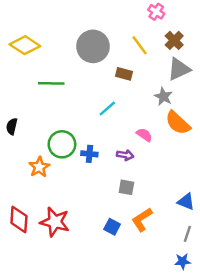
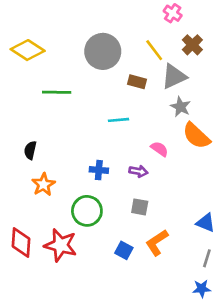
gray triangle: (179, 69) -> (174, 76), moved
cyan line: (107, 108) -> (119, 120), turned 36
black semicircle: (12, 126) -> (30, 150), moved
green circle: (62, 144) -> (87, 211), moved

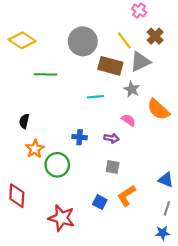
brown rectangle: (137, 82) -> (110, 66), size x1.6
gray star: (181, 107) -> (132, 89), moved
green circle: (87, 211) -> (57, 165), moved
red star: (61, 245) -> (61, 218), moved

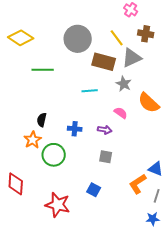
brown cross: (155, 36) -> (146, 34), turned -35
black semicircle: (24, 121) -> (42, 120), moved
orange L-shape: (126, 196) -> (138, 184), moved

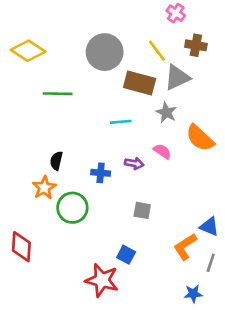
purple arrow: (105, 130) -> (134, 163), moved
red star: (58, 205) -> (102, 280), moved
blue star: (153, 219) -> (193, 294), moved

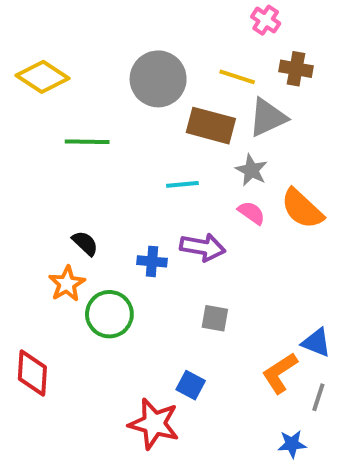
yellow line: (157, 51) -> (237, 77), turned -35
pink semicircle: (162, 151) -> (251, 213), moved
black semicircle: (56, 161) -> (85, 243), turned 120
purple arrow: (134, 163) -> (203, 247), size x1.5

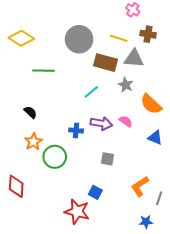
gray triangle: (268, 117) -> (134, 58), turned 30
cyan line: (182, 184) -> (91, 92), turned -35
pink semicircle: (251, 213) -> (126, 121), moved
black semicircle: (85, 243) -> (30, 112), moved
blue triangle: (316, 343) -> (155, 138), moved

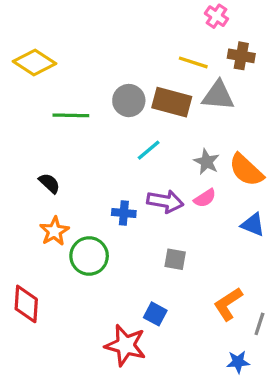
gray circle: (79, 39) -> (129, 101), moved, size x0.7
gray star: (126, 85) -> (207, 162), moved
pink semicircle: (126, 121) -> (205, 198), turned 112

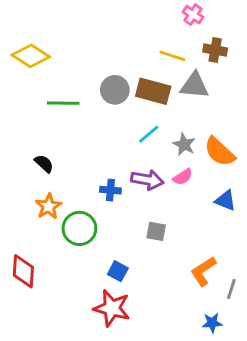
cyan line: (149, 150) -> (149, 134), moved
blue square: (155, 314) -> (118, 271), moved

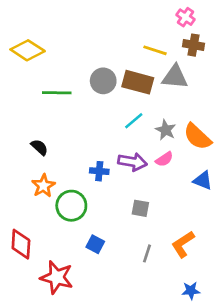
pink cross: (193, 15) -> (186, 17), moved
blue square: (118, 271) -> (95, 244), moved
gray line: (231, 289) -> (147, 253), moved
red star: (112, 308) -> (57, 277), moved

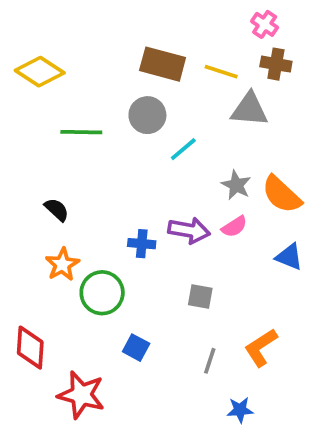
brown rectangle: (138, 82) -> (163, 64), moved
cyan line: (134, 121) -> (183, 149), moved
blue star: (191, 291) -> (240, 410), moved

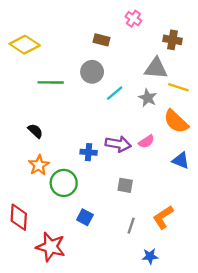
pink cross: (265, 24) -> (133, 19), moved
brown rectangle: (163, 64) -> (102, 40), size x0.6
yellow line: (221, 72) -> (178, 87), moved
gray star: (236, 185) -> (148, 98), moved

